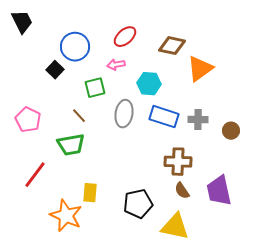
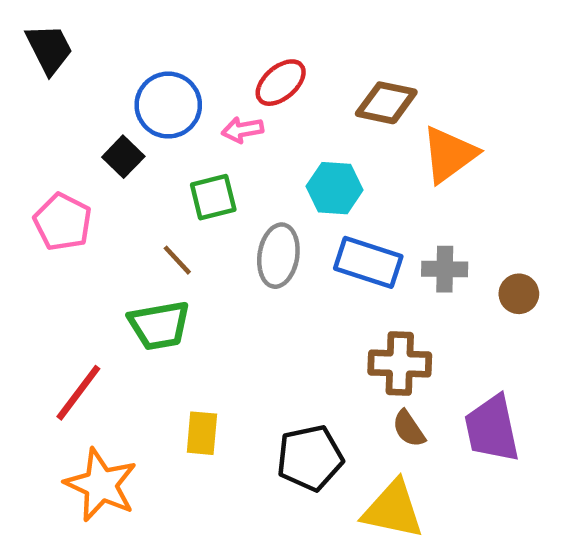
pink arrow: (116, 65) -> (242, 130), moved
pink pentagon: (28, 120) -> (63, 222), moved
orange star: (66, 216) -> (101, 485), moved

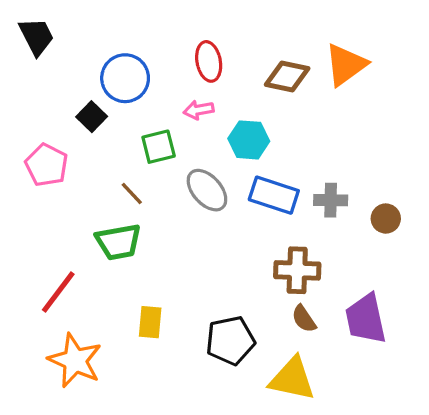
red ellipse: (281, 83) -> (209, 61), turned -60
pink arrow: (242, 130) -> (199, 110), moved
orange triangle: (449, 154) -> (346, 65), moved
gray ellipse: (278, 256) -> (207, 190), turned -51

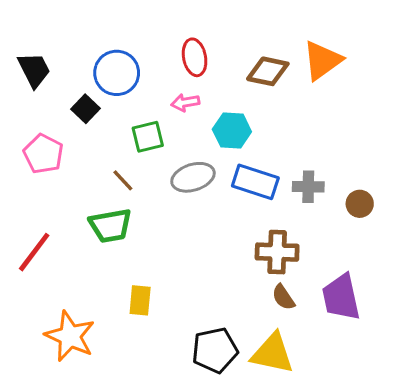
black trapezoid: (37, 36) -> (34, 70), moved
gray ellipse: (207, 190) -> (193, 177), turned -66
red line: (58, 292) -> (34, 252), moved
black pentagon: (230, 340) -> (215, 350), moved

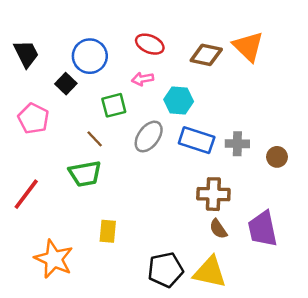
red ellipse: (195, 57) -> (150, 44), turned -56
orange triangle: (322, 60) -> (248, 47), turned -40
gray ellipse: (193, 177) -> (149, 137), turned -36

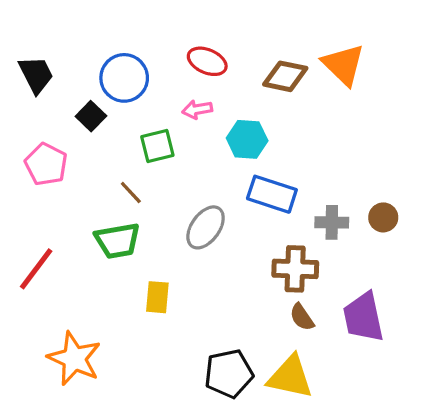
gray ellipse: (149, 137) -> (206, 227), moved
gray cross: (237, 144) -> (332, 222), moved
yellow rectangle: (108, 231) -> (157, 297), moved

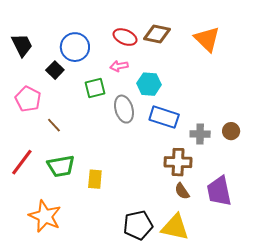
brown diamond: (285, 76) -> (157, 34), moved
brown line: (131, 193) -> (54, 125), moved
gray ellipse: (206, 227) -> (124, 109), moved, turned -52
green trapezoid: (117, 241) -> (61, 166), moved

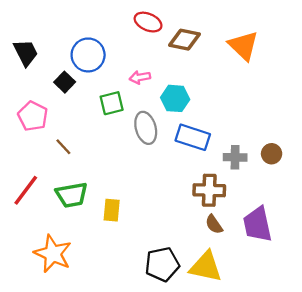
red ellipse: (125, 37) -> (148, 22), moved

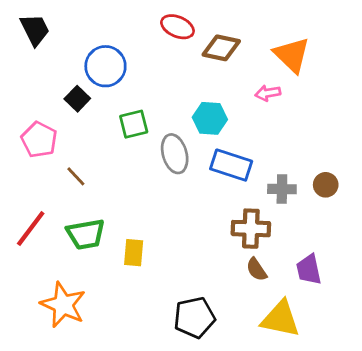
black trapezoid: (26, 53) -> (35, 30), moved
pink arrow: (140, 77) -> (268, 93), moved
purple trapezoid: (257, 224) -> (309, 269), size x0.7
yellow triangle: (206, 267) -> (281, 319), moved

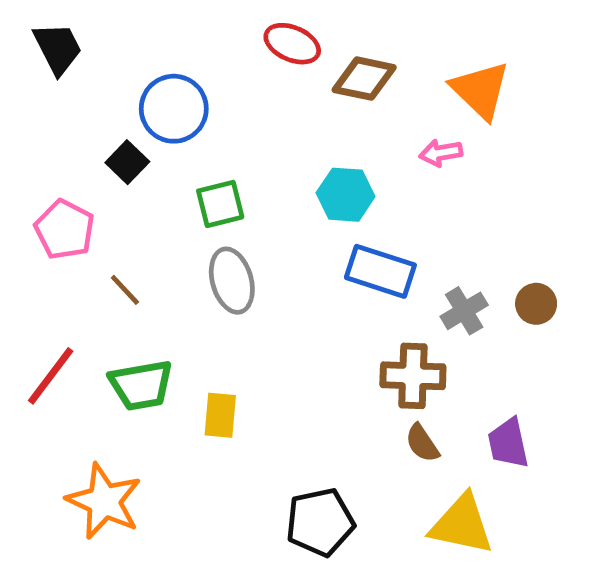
gray ellipse: (175, 154) -> (232, 281), moved
gray cross: (282, 189) -> (464, 311), turned -32

